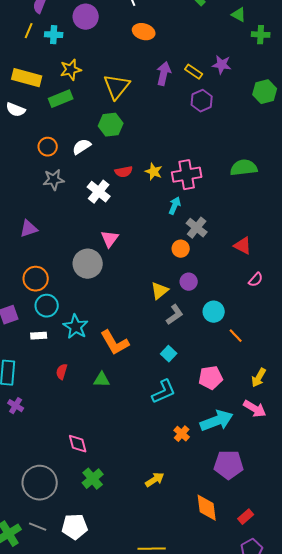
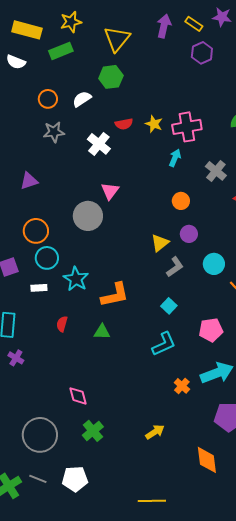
gray cross: (197, 228) -> (216, 171), moved
orange L-shape: (115, 343) -> (115, 295), turned -72

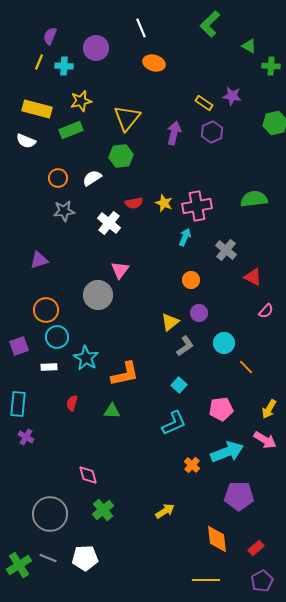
purple arrow: (164, 26) -> (174, 133), moved
yellow line: (152, 501) -> (206, 580), moved

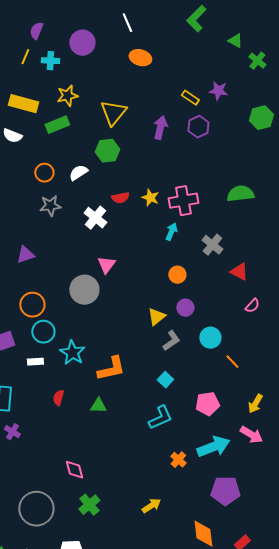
green cross: (271, 66) -> (257, 61), turned 36

